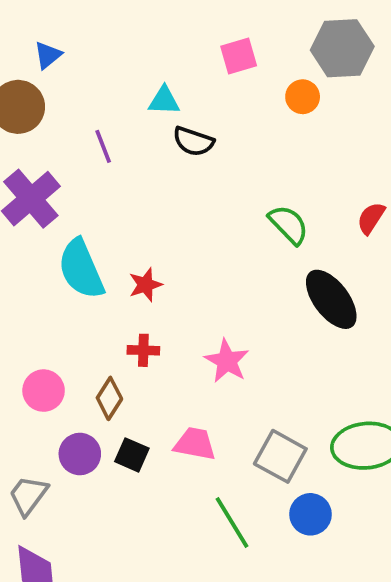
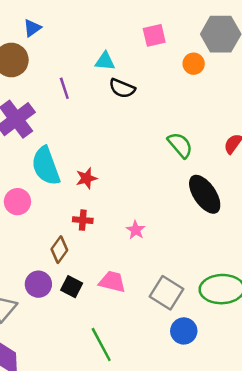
pink star: (227, 361) -> (136, 230), size x0.7
pink circle: (44, 391) -> (17, 202), moved
green line: (232, 523) -> (101, 345), moved

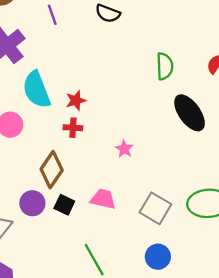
green semicircle: (180, 145) -> (165, 66), turned 40
red cross: (83, 220) -> (73, 128), moved
brown diamond: (59, 250) -> (52, 170), size x1.4
blue circle: (184, 331) -> (158, 257), moved

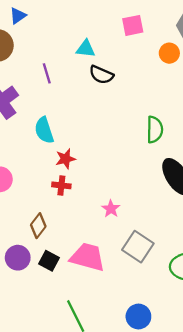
cyan semicircle: (36, 90) -> (44, 130), moved, size x0.7
brown diamond: (52, 170) -> (38, 226), size x0.7
pink trapezoid: (103, 199) -> (88, 257), size x1.4
gray square: (155, 208) -> (138, 247), moved

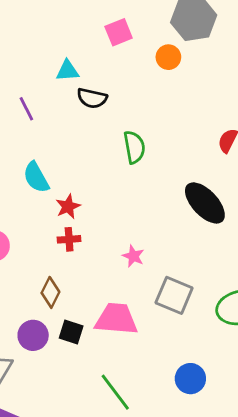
green semicircle: (155, 130) -> (134, 147), moved

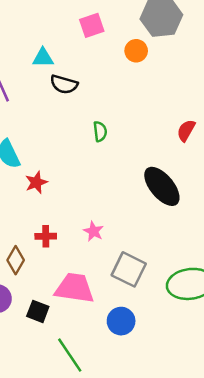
green semicircle: (134, 147) -> (100, 131), size x0.7
red cross: (69, 239) -> (46, 236), moved
black square: (71, 332) -> (38, 311), moved
blue circle: (190, 379) -> (121, 321), moved

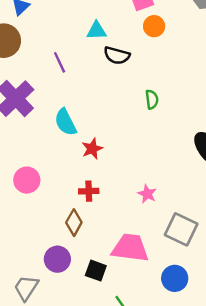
orange circle: (136, 51) -> (154, 26), moved
red cross: (46, 236) -> (89, 191), moved

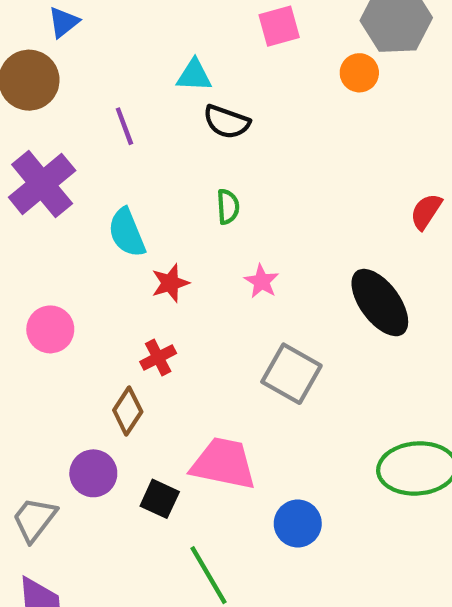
orange circle: (154, 26) -> (359, 73), moved
green semicircle: (152, 99) -> (228, 207), moved
red cross: (89, 191) -> (158, 358), turned -30
pink star: (147, 194) -> (261, 281), moved
gray square: (181, 229) -> (291, 374), moved

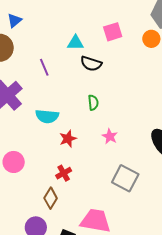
pink square: (279, 26) -> (113, 32), moved
cyan semicircle: (127, 233) -> (47, 116), turned -60

